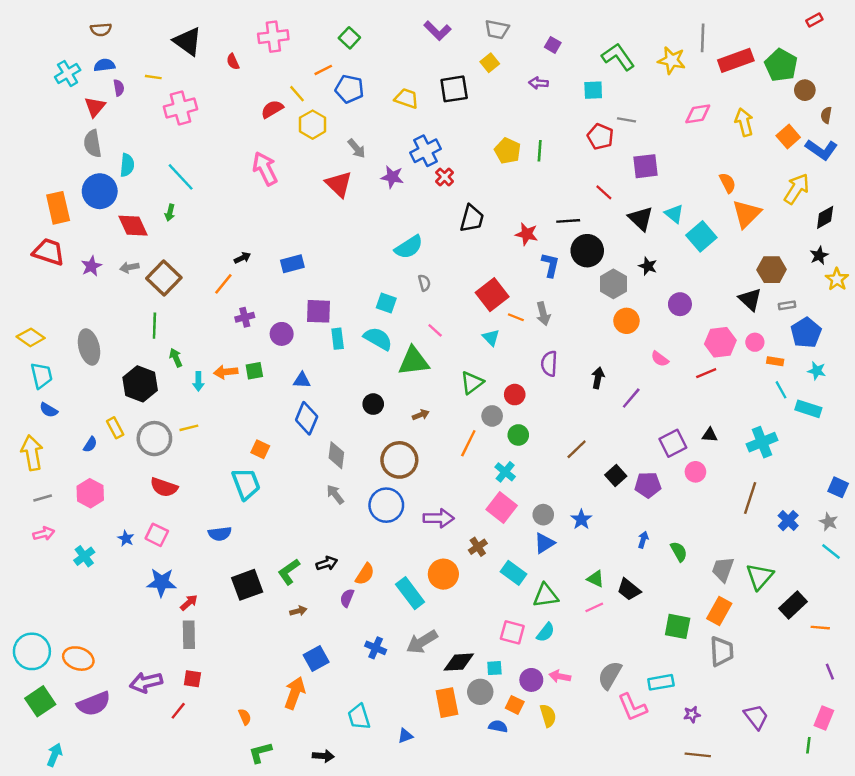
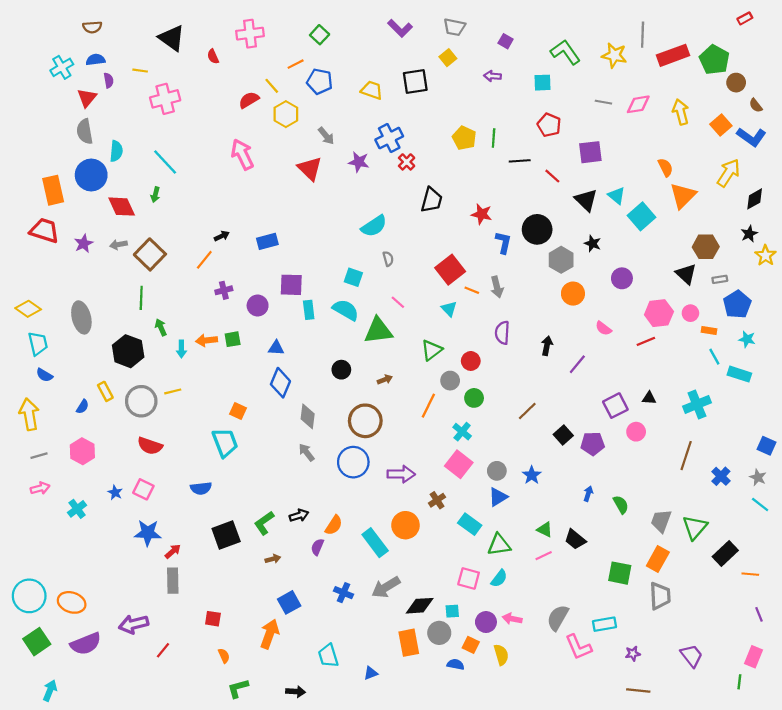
brown semicircle: (826, 115) -> (756, 105), turned -48
gray line: (626, 120) -> (603, 102), moved
black line: (568, 221) -> (520, 161), moved
red square: (192, 679) -> (213, 619), moved

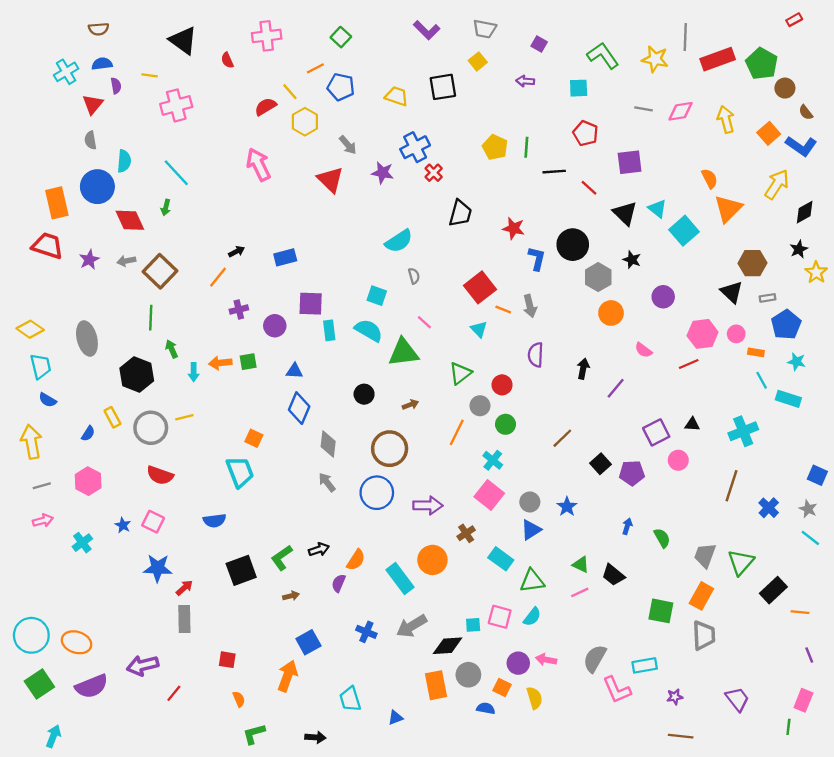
gray semicircle: (85, 131) -> (90, 140), size x0.7
cyan square: (452, 611) -> (473, 625), moved

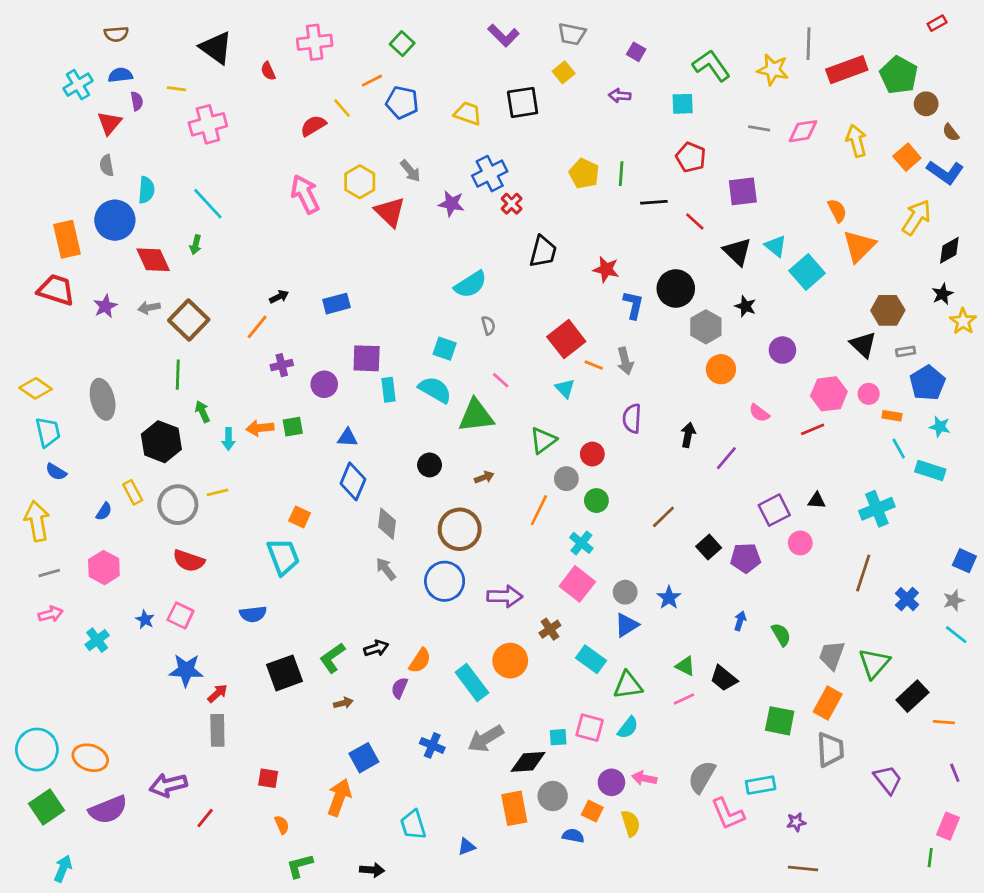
yellow hexagon: (305, 122) -> (360, 182), moved
gray star: (808, 509) -> (953, 600), turned 30
purple trapezoid: (737, 699) -> (888, 780), moved

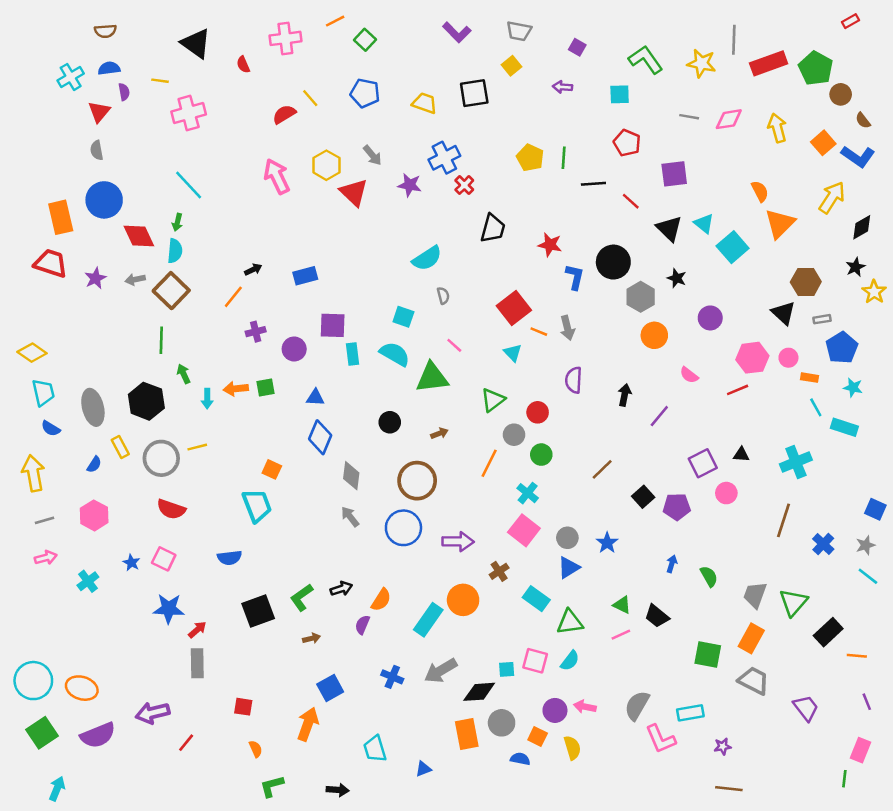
orange line: (372, 81) -> (335, 21), moved
cyan semicircle: (146, 190) -> (175, 251), moved
gray ellipse: (103, 399) -> (93, 407), moved
cyan rectangle: (472, 682) -> (428, 620), turned 72
gray trapezoid: (830, 750) -> (754, 681), turned -60

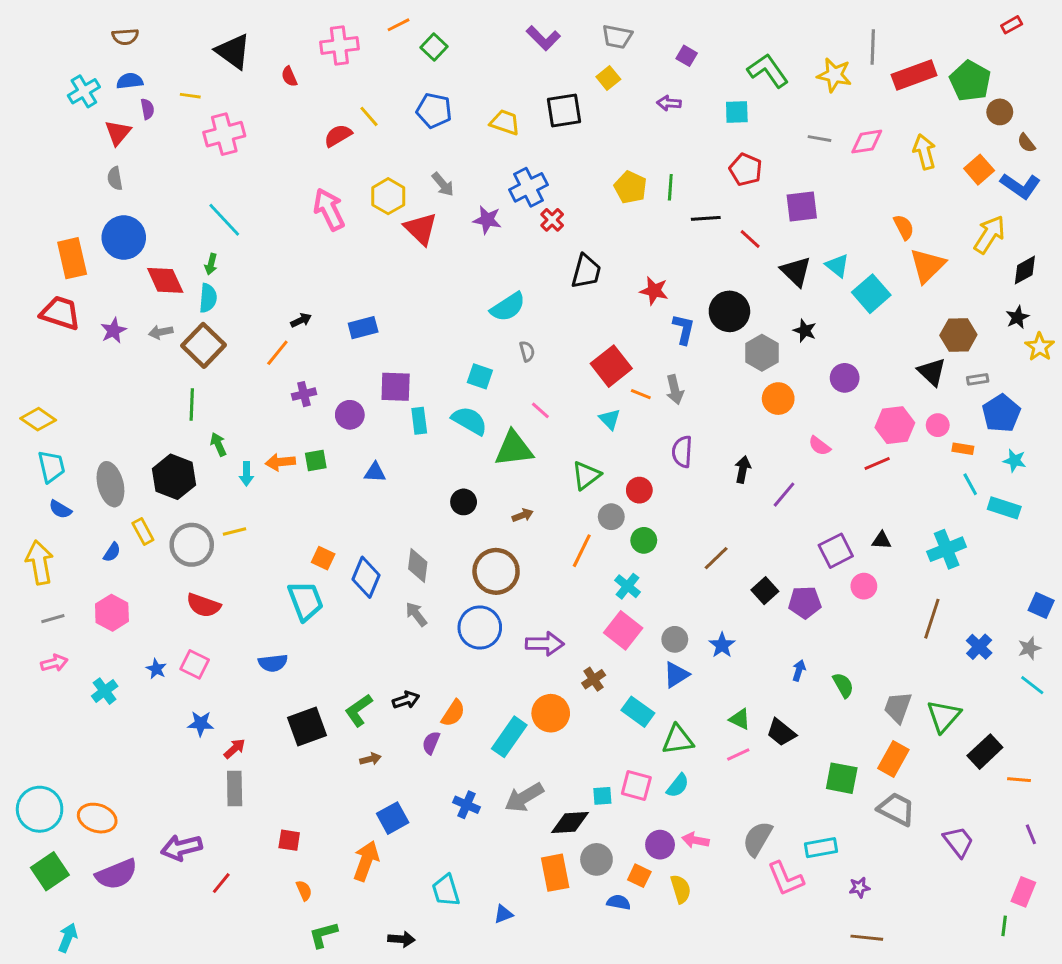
blue diamond: (320, 437) -> (366, 577), moved
blue star: (169, 609) -> (201, 724), size x0.7

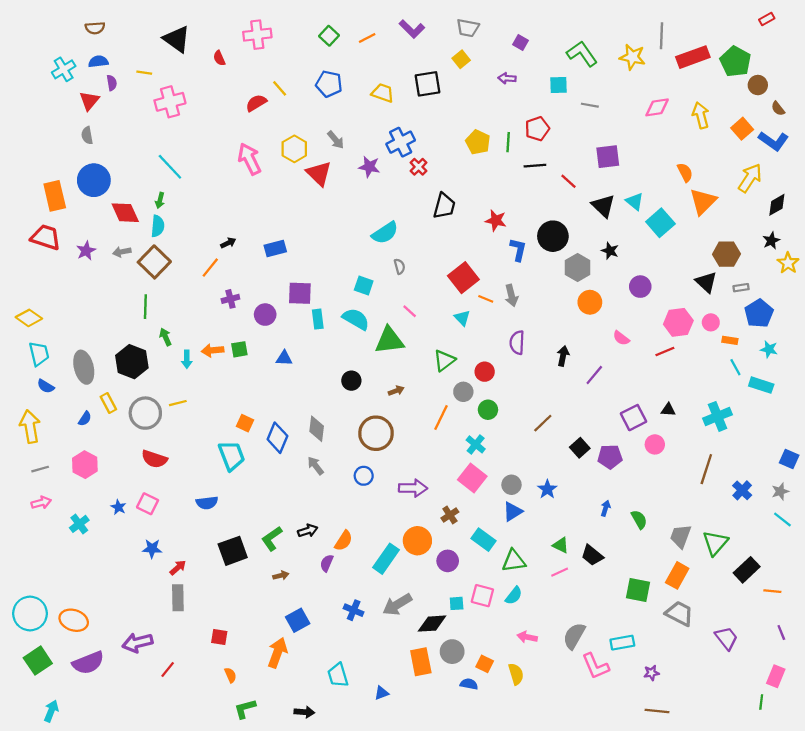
orange line: (399, 25) -> (367, 38), moved
gray line: (820, 139) -> (590, 105), moved
red pentagon: (746, 170) -> (537, 129), moved, turned 30
blue circle: (480, 628) -> (364, 476), size x0.6
purple circle: (660, 845) -> (448, 561), moved

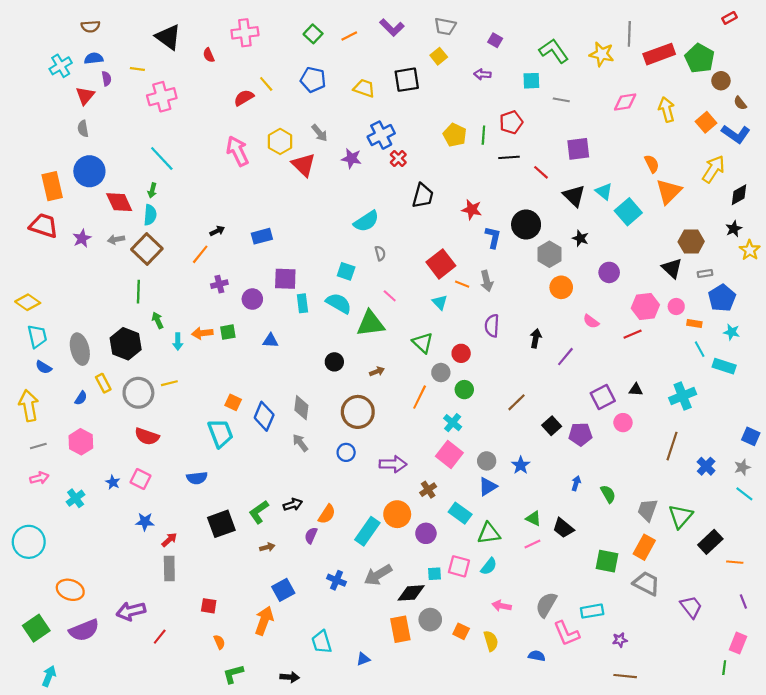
green triangle: (444, 360) -> (423, 343), turned -40
cyan circle: (30, 614) -> (29, 542), moved
blue semicircle: (469, 684) -> (537, 656), moved

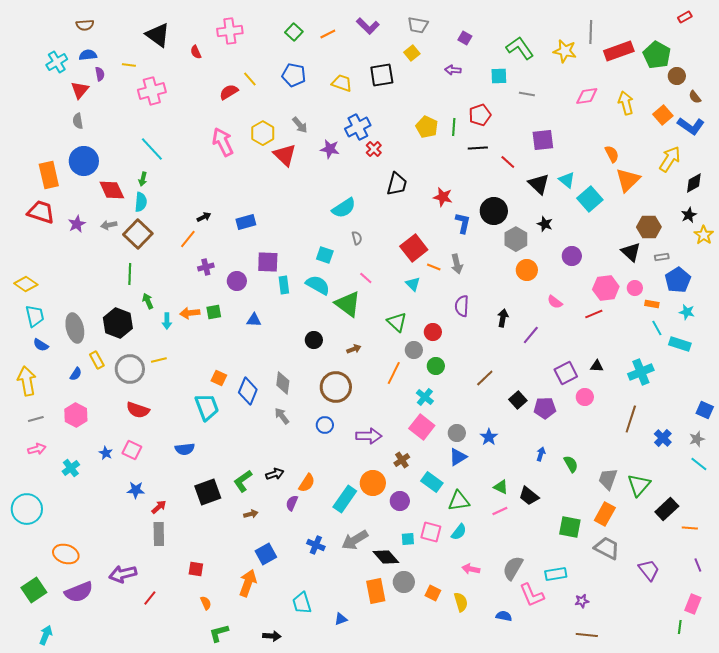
green triangle: (371, 324) -> (348, 304), turned 44
black diamond: (411, 593) -> (386, 557), turned 52

